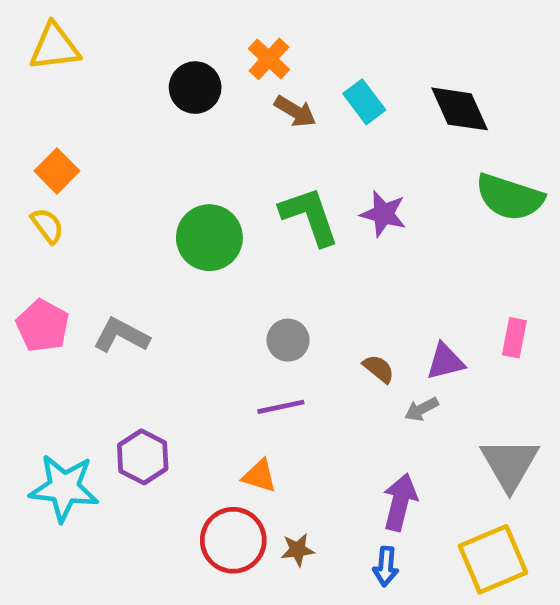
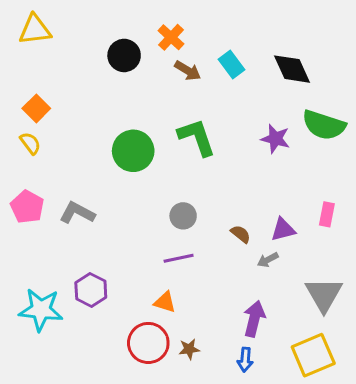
purple star: (383, 214) -> (275, 139), moved

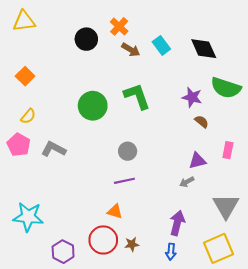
yellow semicircle: (30, 143) -> (28, 116), moved, turned 77
brown semicircle: (241, 234) -> (202, 122), moved
purple hexagon: (91, 290) -> (63, 252), moved

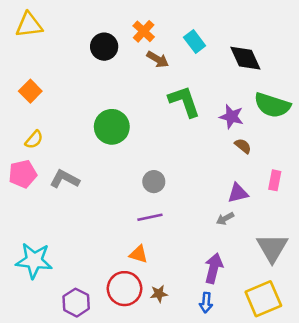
cyan rectangle: (161, 45) -> (195, 42), moved
green L-shape: (137, 96) -> (184, 101), moved
pink pentagon: (19, 145) -> (23, 174), turned 30

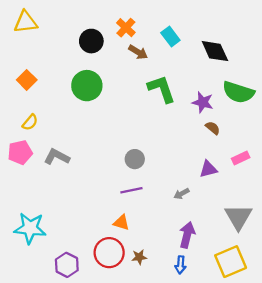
green circle: (112, 127) -> (87, 86), moved
pink rectangle: (275, 180) -> (241, 158), turned 54
gray arrow: (225, 219) -> (182, 194), moved

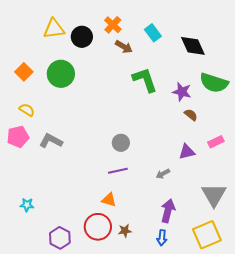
yellow triangle: (26, 22) -> (54, 29), moved
green circle: (87, 86) -> (61, 74), moved
yellow semicircle: (30, 122) -> (27, 110), turned -98
cyan star: (30, 228) -> (27, 205), size x0.5

